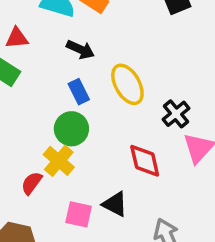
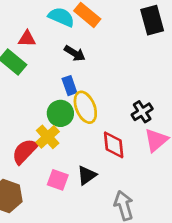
yellow ellipse: (127, 84) -> (85, 107), moved
red semicircle: (32, 183) -> (25, 151), size x1.5
black triangle: (115, 204) -> (87, 175), turned 50

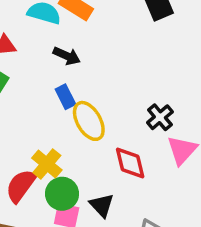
green circle: (60, 113) -> (62, 194), moved
black triangle: (87, 175) -> (102, 205), turned -30

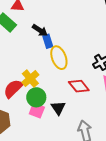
black arrow: (67, 56) -> (40, 30), moved
red diamond: (130, 163) -> (79, 86), turned -35

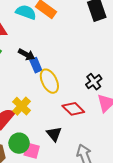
green circle: (36, 97) -> (19, 143), moved
pink square: (37, 110) -> (32, 151), moved

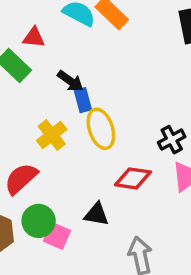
yellow cross: (22, 106) -> (52, 135), moved
red diamond: (73, 109) -> (133, 178), turned -45
black triangle: (54, 134) -> (96, 214), turned -49

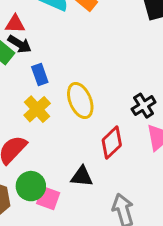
black arrow: (70, 81) -> (20, 44), moved
blue rectangle: (83, 100) -> (40, 74), moved
red diamond: (133, 178) -> (112, 143), turned -48

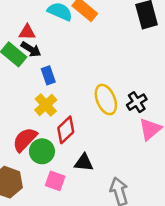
yellow ellipse: (80, 101) -> (106, 100), moved
red diamond: (112, 143) -> (66, 130), moved
green circle: (31, 186) -> (42, 151), moved

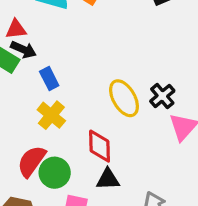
red diamond: (66, 130) -> (100, 146), moved, turned -40

